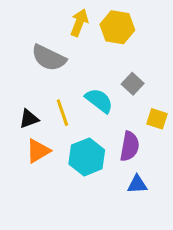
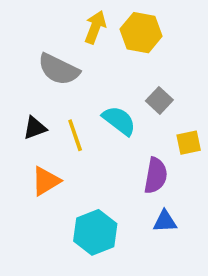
black triangle: (29, 119) -> (35, 128), moved
yellow square: (157, 119) -> (189, 143), turned -30
cyan hexagon: (87, 157) -> (95, 232), moved

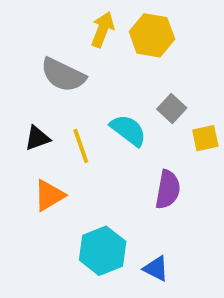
yellow square: (189, 143) -> (205, 138), moved
blue triangle: (165, 221) -> (156, 269), moved, turned 30

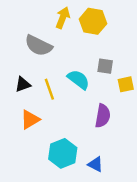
gray square: (172, 108) -> (105, 66), turned -35

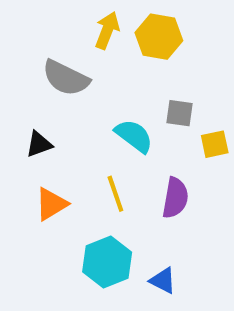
yellow line: (49, 89) -> (115, 194), moved

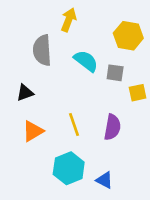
yellow hexagon: (159, 37) -> (128, 36), moved
gray semicircle: (66, 78) -> (42, 50), turned 60
cyan semicircle: (134, 136) -> (86, 61), moved

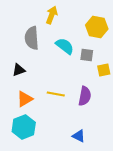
yellow line: (74, 125) -> (56, 94), turned -60
cyan hexagon: (69, 168) -> (24, 127), moved

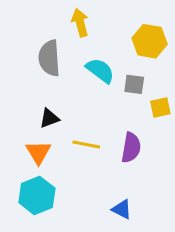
yellow arrow: (52, 15) -> (80, 23), turned -36
black triangle: (19, 70) -> (49, 118), moved
orange triangle: (25, 99) -> (38, 152), turned -30

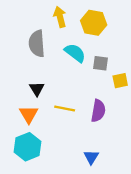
yellow hexagon: (150, 41) -> (94, 23), moved
black triangle: (49, 118) -> (37, 89), turned -42
blue triangle: (122, 209) -> (91, 157), turned 35

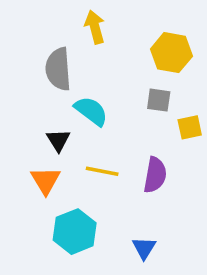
yellow hexagon: (94, 23) -> (171, 53), moved
cyan semicircle: (75, 53) -> (91, 111), moved
cyan hexagon: (28, 147) -> (75, 232), moved

